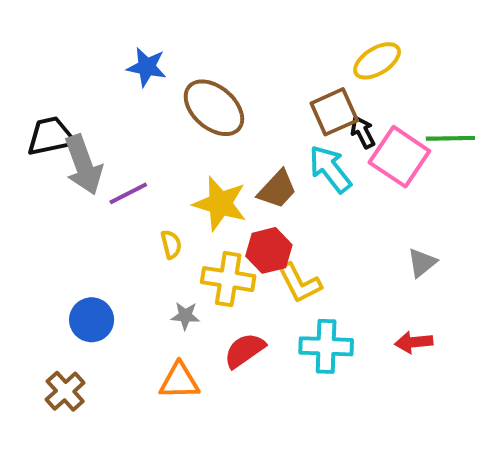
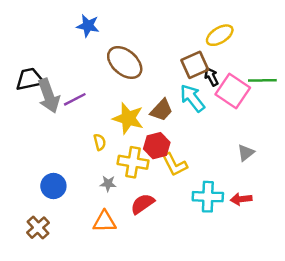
blue star: (147, 67) -> (88, 26), moved
purple line: (128, 193) -> (75, 99), moved
cyan cross: (326, 346) -> (208, 197), moved

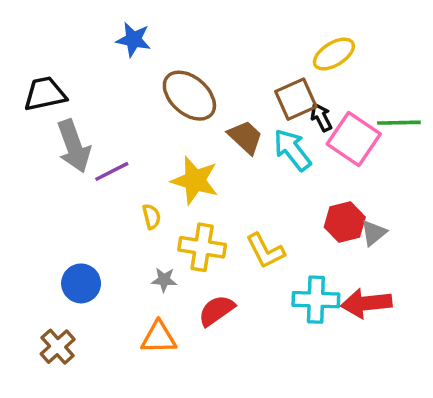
black trapezoid: (30, 79) -> (45, 94), moved
purple line: (75, 99) -> (112, 171), moved
brown trapezoid: (162, 110) -> (245, 137), moved, turned -90
red hexagon: (157, 146) -> (345, 222), moved
red arrow: (241, 199) -> (366, 303), size x1.5

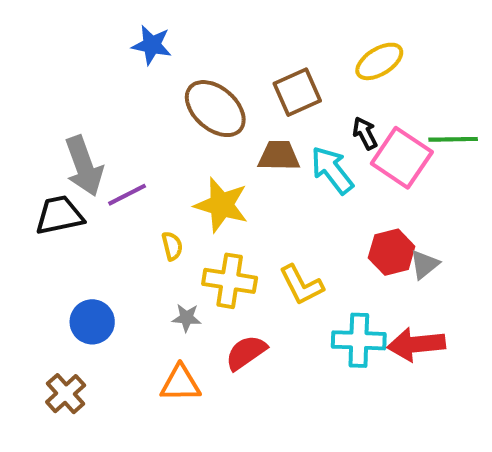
black trapezoid: (45, 94) -> (59, 215), moved
brown square: (296, 99) -> (297, 92), moved
brown trapezoid: (245, 137) -> (279, 156), turned -42

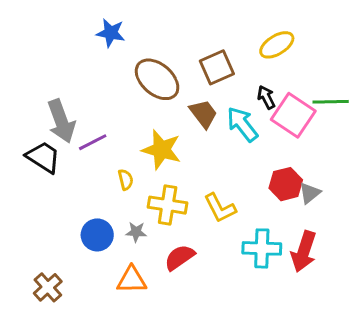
brown trapezoid: (279, 156) -> (203, 114), turned 52
black trapezoid: (59, 215) -> (43, 157), turned 45
blue circle: (92, 322) -> (97, 235), moved
red arrow: (416, 344) -> (304, 251), turned -66

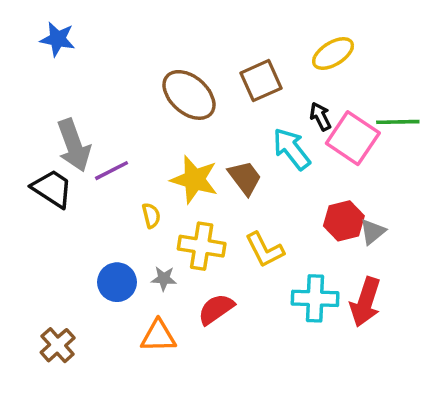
blue star: (111, 33) -> (58, 39), moved
brown trapezoid: (203, 114) -> (245, 178), moved

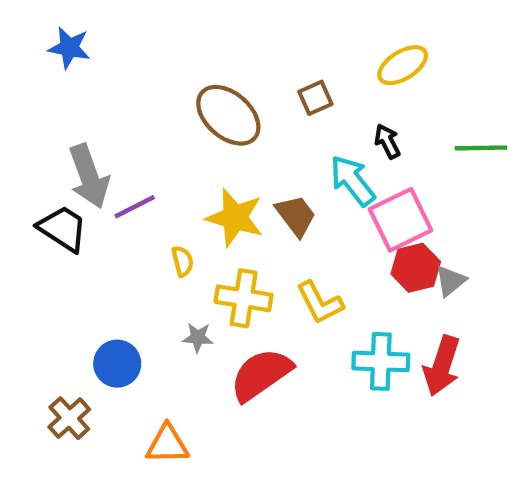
brown square: (261, 81) -> (315, 98), size x0.7
pink square: (353, 138) -> (400, 220), moved, turned 30
blue circle: (117, 282) -> (117, 364), moved
red semicircle: (216, 309) -> (261, 375), size x1.4
orange triangle: (158, 336) -> (167, 444), moved

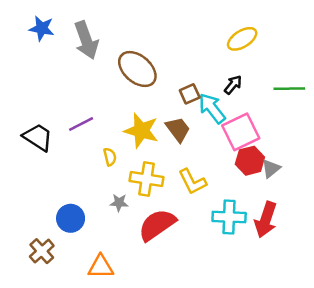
brown square: (315, 98) -> (190, 94), moved
black arrow: (387, 141) -> (233, 85), turned 66
gray arrow: (89, 176) -> (86, 40), moved

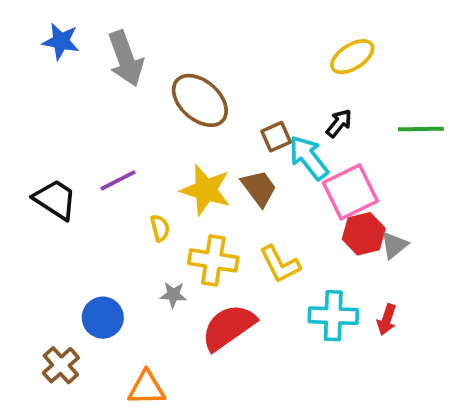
red arrow: (266, 220) -> (387, 319), size x0.6

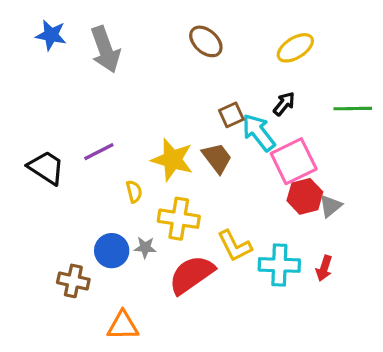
brown ellipse: (200, 100) -> (206, 41), moved, size x0.7
yellow L-shape: (280, 264) -> (235, 246), moved
blue circle: (103, 318) -> (112, 251), moved
brown cross: (61, 365) -> (73, 281), moved, turned -36

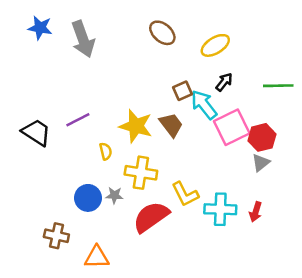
yellow ellipse: (295, 48) -> (215, 45), moved
red hexagon: (305, 196) -> (262, 137), moved
brown cross: (73, 281) -> (56, 236), moved

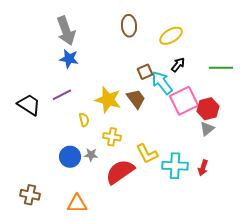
blue star: (40, 28) -> (69, 59), moved
brown ellipse: (162, 33) -> (129, 26), turned 45
yellow cross: (141, 173) -> (112, 137), size x0.7
brown cross: (56, 236) -> (30, 195), moved

